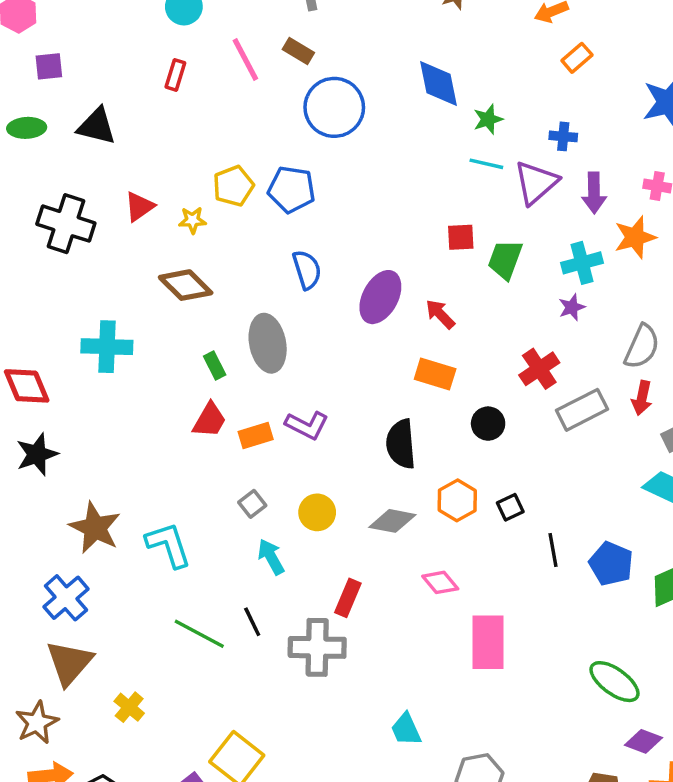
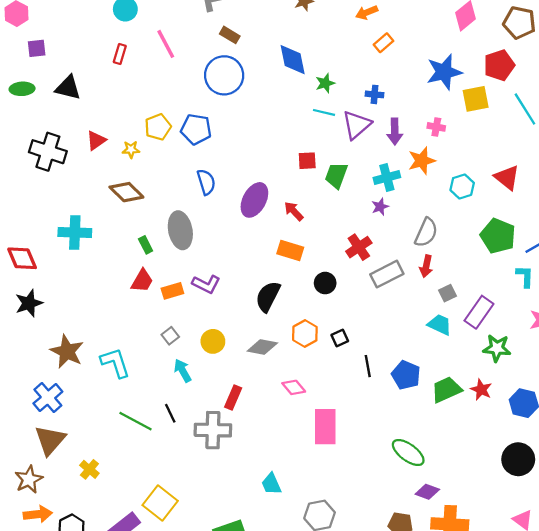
brown rectangle: (298, 51) -> (230, 35), moved
black semicircle: (401, 444) -> (268, 296), turned 32

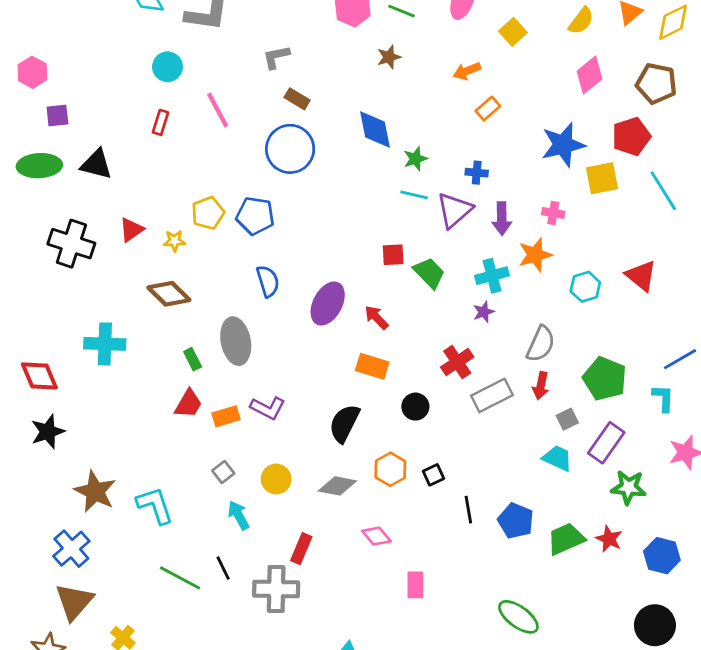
green ellipse: (22, 89) -> (39, 166), size x1.4
green trapezoid: (336, 175) -> (429, 273), turned 116
green pentagon: (498, 236) -> (605, 379), moved
pink rectangle: (325, 427) -> (415, 585), size x0.6

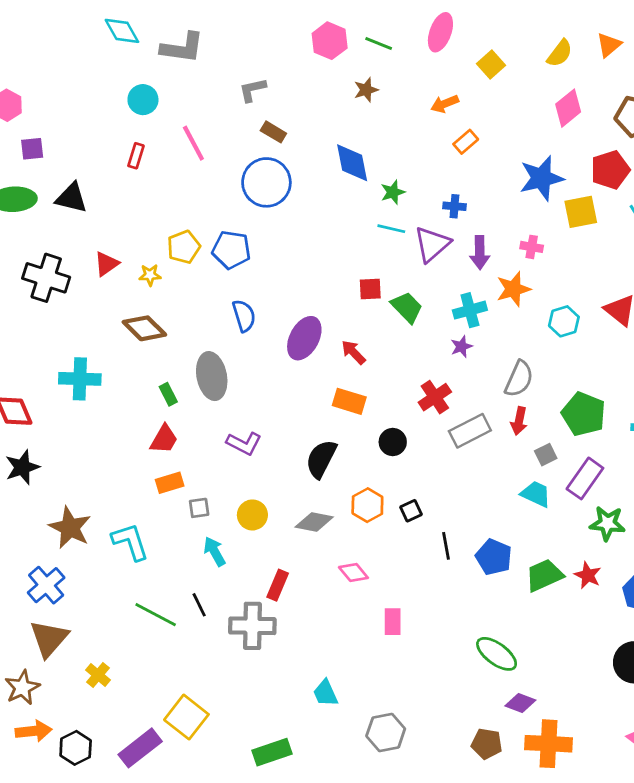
orange rectangle: (226, 416) -> (170, 483), moved
gray square: (223, 472) -> (199, 508), turned 30

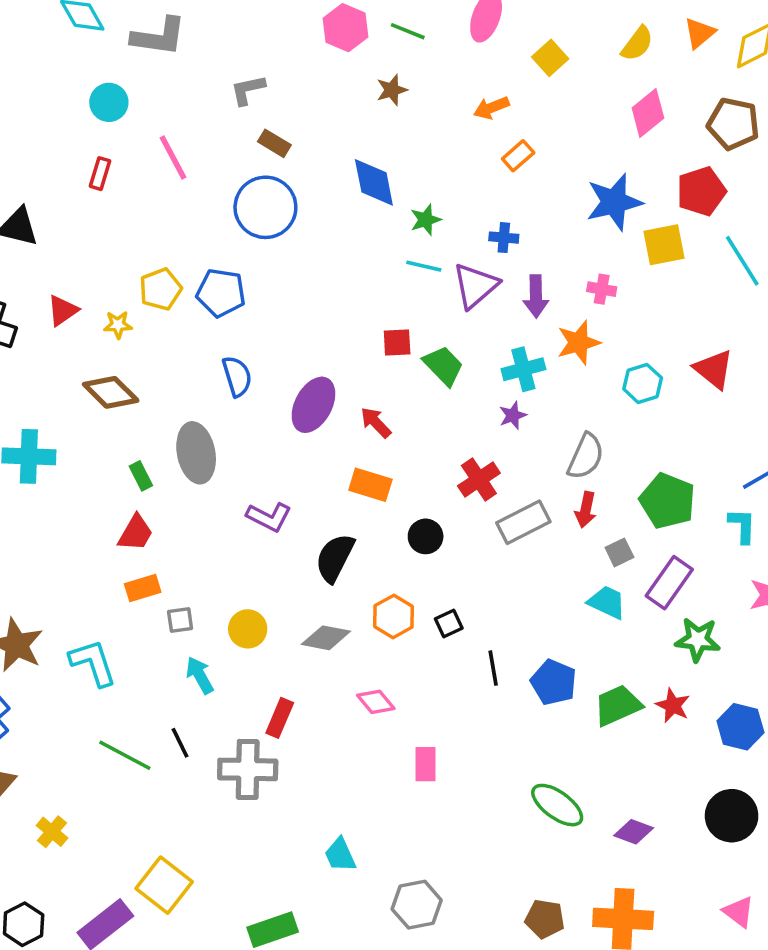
purple L-shape: (244, 443) -> (269, 517), moved
purple diamond: (520, 703) -> (634, 832), moved

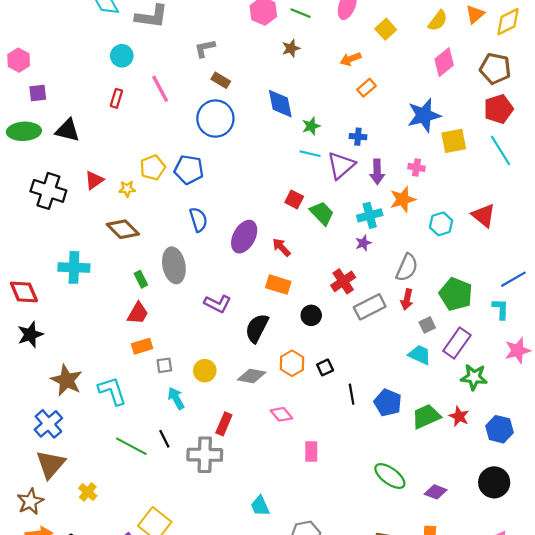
red pentagon: (701, 191) -> (498, 109), moved
red square: (397, 343) -> (294, 199), turned 30

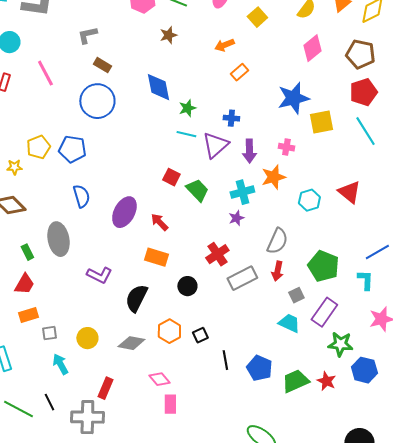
blue hexagon: (499, 429) -> (364, 370), moved
pink rectangle: (311, 452) -> (170, 404), moved

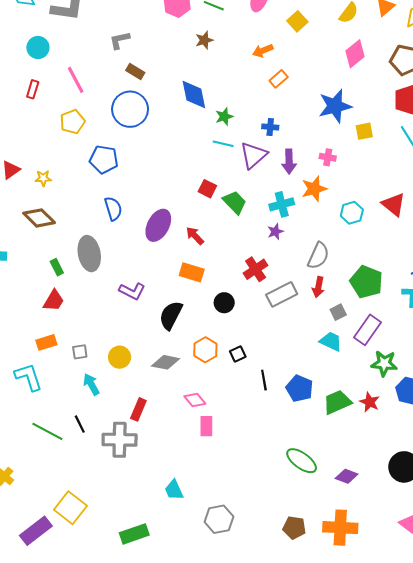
yellow square: (321, 122) -> (364, 131), size x0.7
yellow pentagon: (38, 147) -> (72, 122), moved
orange rectangle: (28, 315) -> (46, 342), moved

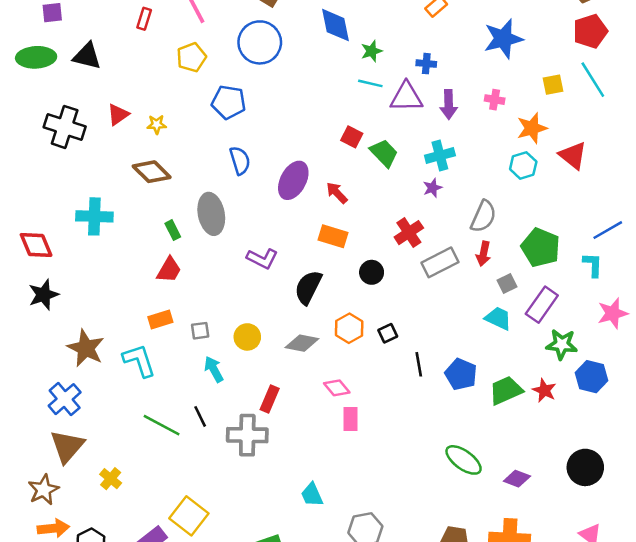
yellow square: (364, 131) -> (553, 85), moved
purple triangle: (253, 155) -> (406, 97), turned 40
orange star: (314, 189) -> (532, 128), moved

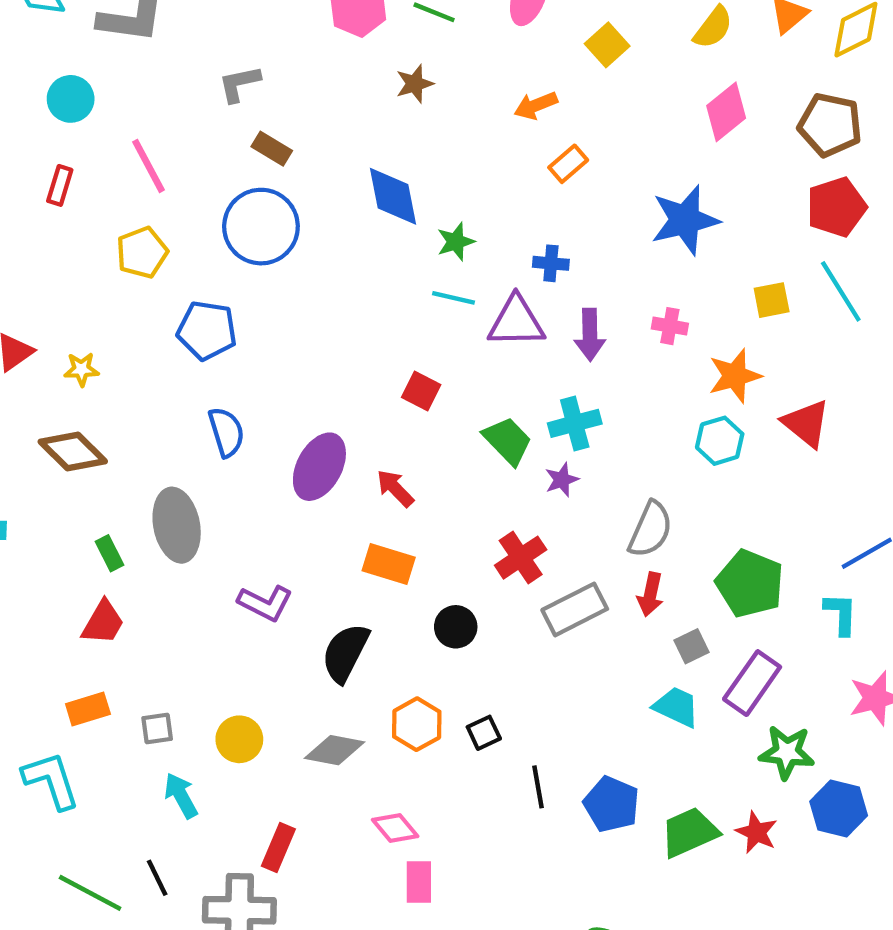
green trapezoid: (384, 153) -> (508, 441), moved

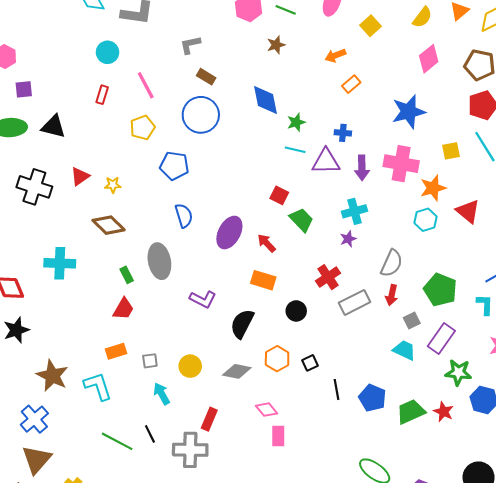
pink cross: (670, 326) -> (401, 164), size x2.0
green trapezoid: (508, 441) -> (301, 220), moved

